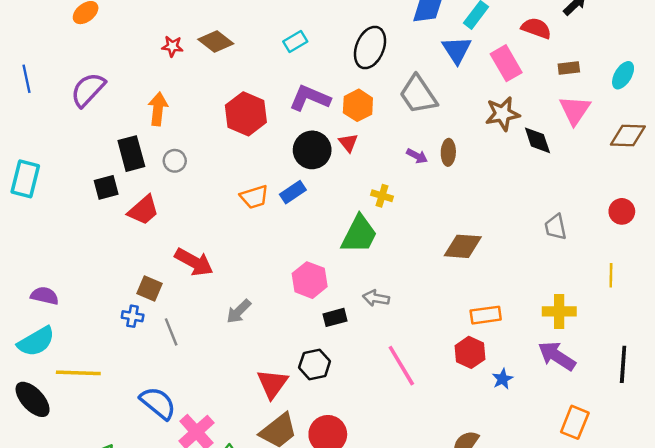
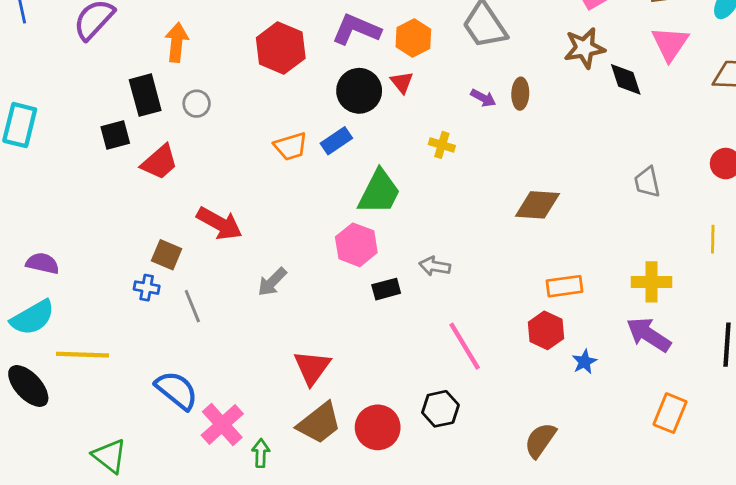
green trapezoid: (359, 234) -> (379, 192), moved
black hexagon: (315, 364) -> (440, 409), moved

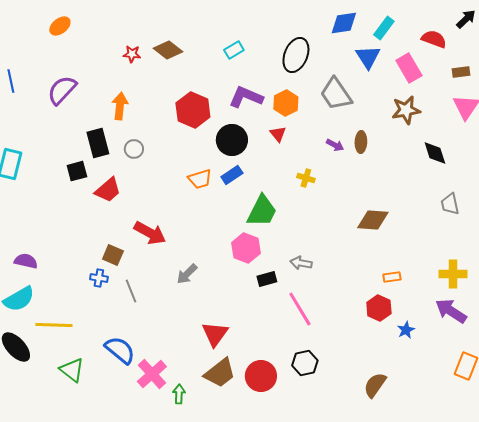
black diamond: (626, 79) -> (435, 153), moved
black circle: (359, 91) -> (232, 140), moved
orange rectangle: (564, 286) -> (392, 277), size x0.7
pink line: (465, 346) -> (300, 309), moved
green triangle: (110, 456) -> (72, 370), moved

